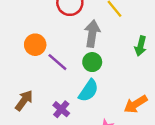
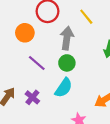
orange circle: (35, 45) -> (25, 33), moved
purple cross: (61, 109) -> (32, 97), moved

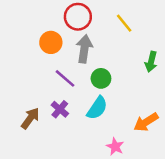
gray arrow: (67, 38) -> (84, 49), moved
purple cross: (32, 97) -> (60, 109), moved

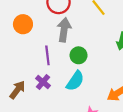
orange circle: (51, 42) -> (23, 24), moved
purple line: (65, 78) -> (47, 55), turned 42

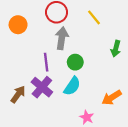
orange circle: (23, 24) -> (18, 25), moved
purple cross: (43, 82) -> (42, 87), size x1.5

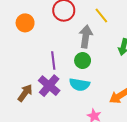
gray arrow: (62, 38) -> (86, 36), moved
cyan semicircle: (72, 86) -> (79, 85), turned 66

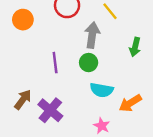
cyan semicircle: (79, 85) -> (102, 90), moved
purple cross: (49, 86) -> (50, 110), moved

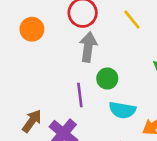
gray arrow: (92, 35) -> (88, 47), moved
purple line: (55, 63) -> (80, 95), moved

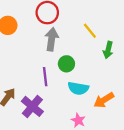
yellow line: (132, 20) -> (90, 31), moved

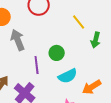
gray arrow: (52, 39) -> (18, 40), moved, turned -30
cyan semicircle: (78, 88) -> (68, 76), turned -36

